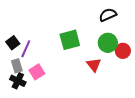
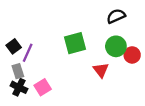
pink square: (37, 72) -> (43, 87), moved

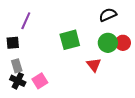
black square: (14, 46) -> (13, 43), turned 32
purple line: (28, 53) -> (26, 21), moved
red circle: (132, 55) -> (123, 43), moved

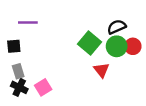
black semicircle: (108, 15) -> (117, 27), moved
purple line: (26, 21) -> (28, 23), turned 66
green square: (70, 40) -> (90, 43), moved, turned -35

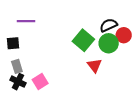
red circle: (133, 46) -> (124, 35), moved

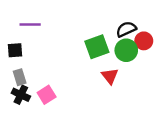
green square: (83, 40) -> (97, 47), turned 30

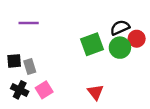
black square: (15, 50) -> (14, 61), moved
red triangle: (110, 76) -> (95, 92), moved
gray rectangle: (20, 77) -> (30, 67), moved

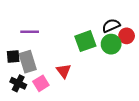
purple line: (29, 23) -> (30, 32), moved
gray rectangle: (30, 67) -> (28, 62), size x1.5
red triangle: (95, 92) -> (64, 71), moved

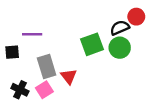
red circle: (127, 36) -> (136, 17), moved
black square: (13, 56) -> (12, 52), moved
gray rectangle: (28, 62) -> (47, 66), moved

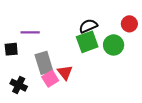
red circle: (136, 17) -> (129, 24), moved
black semicircle: (120, 28) -> (88, 26), moved
pink square: (44, 90) -> (50, 79), moved

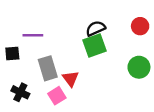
green circle: (114, 45) -> (139, 67), moved
pink square: (50, 79) -> (57, 96), moved

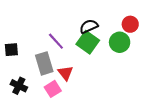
purple line: (33, 35) -> (56, 41), moved, turned 48
green square: (94, 46) -> (88, 42), turned -35
green circle: (139, 67) -> (120, 42), moved

